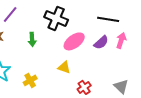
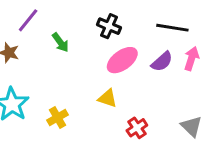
black cross: (56, 18) -> (109, 26), moved, size x0.7
green arrow: (32, 39) -> (60, 42), moved, turned -32

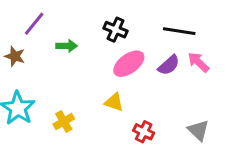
green arrow: (60, 42) -> (67, 46), turned -54
pink arrow: (191, 59) -> (198, 62), turned -65
red cross: (137, 128) -> (144, 132), turned -30

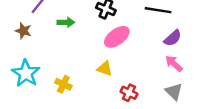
pink arrow: (198, 62) -> (174, 64), moved
purple semicircle: (169, 65) -> (173, 38), moved
yellow cross: (64, 121) -> (63, 84), turned -35

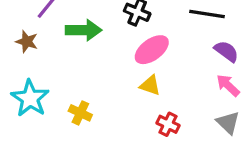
green arrow: (66, 22) -> (84, 30), size x1.5
purple semicircle: (173, 38) -> (226, 51), turned -102
yellow triangle: (105, 68) -> (150, 85), moved

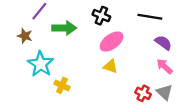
cyan star: (30, 98) -> (41, 64), moved
red cross: (168, 124) -> (143, 93), moved

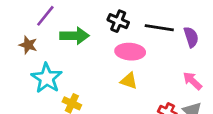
black line: (150, 17) -> (159, 28), moved
pink ellipse: (112, 42) -> (130, 52), turned 40
purple semicircle: (163, 43) -> (191, 37), moved, turned 36

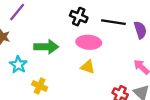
green arrow: (74, 36) -> (46, 47), moved
cyan star: (47, 78) -> (18, 65), size x0.7

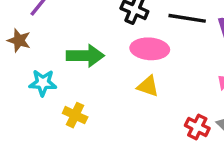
cyan star: (18, 65) -> (43, 83), turned -30

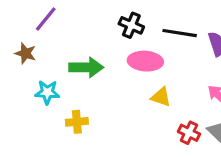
yellow triangle: (148, 86) -> (161, 97), moved
yellow cross: (75, 115) -> (77, 122), turned -30

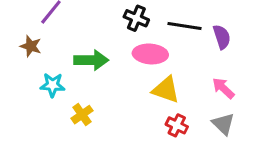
yellow triangle: (161, 97) -> (166, 90), size x1.4
yellow cross: (77, 122) -> (82, 115), turned -30
red cross: (189, 133) -> (177, 125), moved

